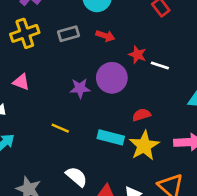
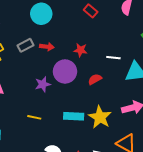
red arrow: (105, 36) -> (47, 47), moved
white line: (160, 65) -> (113, 58), moved
red semicircle: (142, 115) -> (95, 79), moved

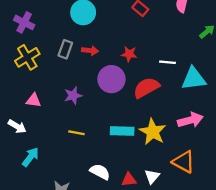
gray rectangle: (26, 45) -> (65, 49), turned -42
red semicircle: (95, 79) -> (146, 88), size x1.6
purple star: (43, 84) -> (73, 96), moved

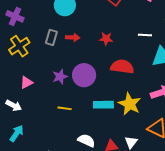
white line: (167, 62) -> (145, 35), moved
purple circle: (111, 79) -> (84, 75), moved
red semicircle: (146, 88) -> (122, 67), turned 40
pink triangle: (34, 100) -> (26, 82), turned -32
cyan arrow: (30, 157) -> (17, 133), moved

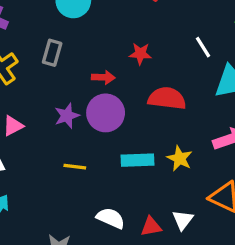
white line: (145, 35) -> (203, 47), turned 56
red arrow: (73, 37) -> (103, 77), moved
yellow star: (130, 104) -> (180, 158), size x0.7

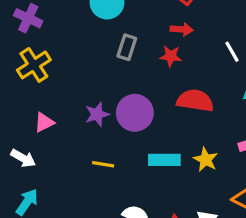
gray rectangle: (52, 53) -> (127, 47), moved
red arrow: (103, 77) -> (182, 29), moved

